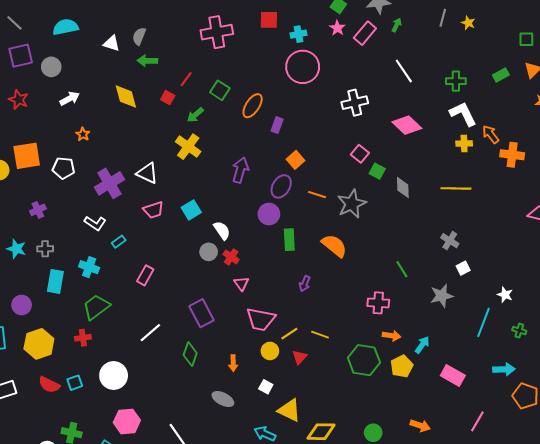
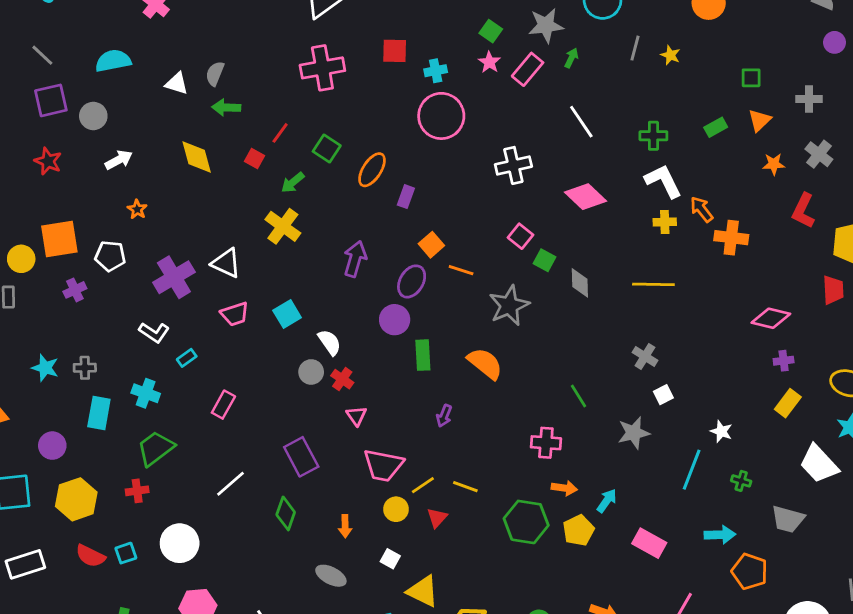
orange line: (317, 195) -> (461, 270), moved
purple cross: (38, 210) -> (75, 290), moved

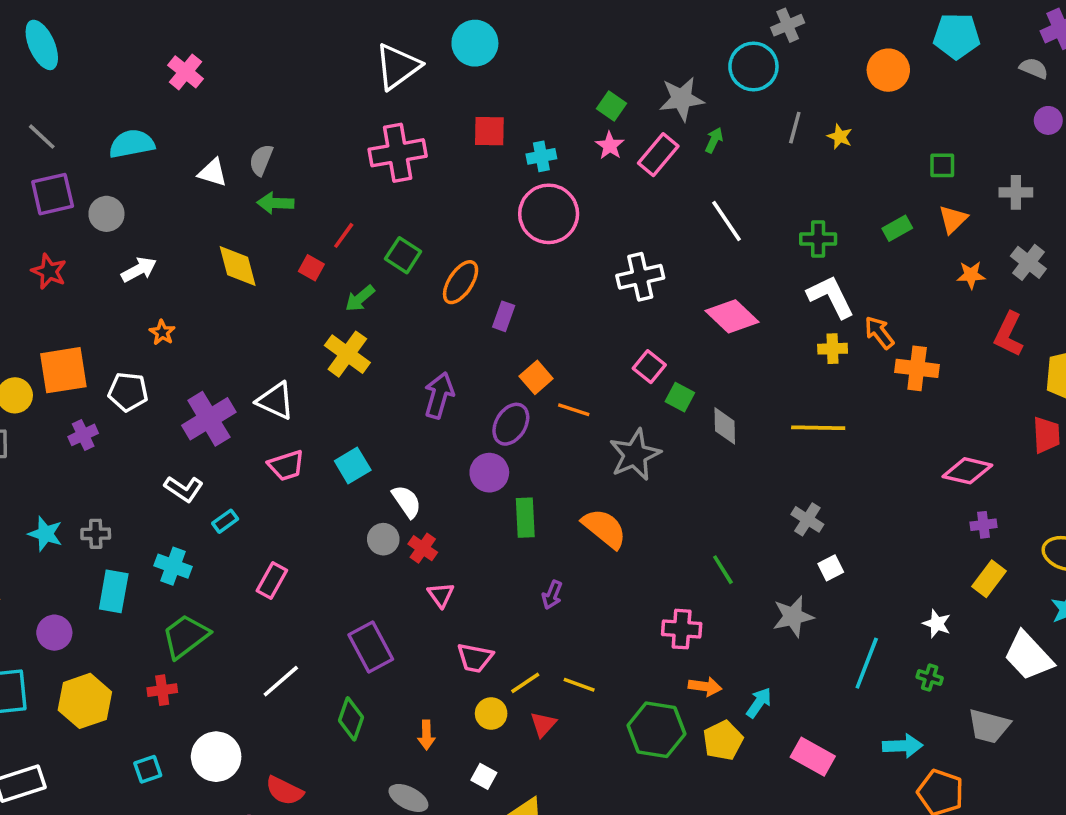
white star: (721, 431) -> (937, 624), moved
pink trapezoid: (383, 465) -> (475, 658), size x0.7
red semicircle: (90, 556) -> (284, 791), moved

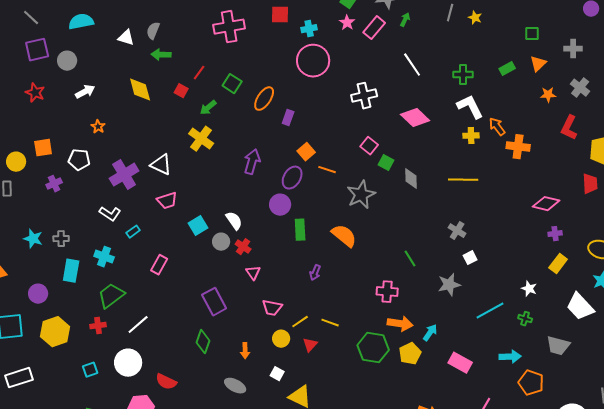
orange square: (63, 370) -> (43, 148), size x0.7
cyan square: (353, 465) -> (198, 226), moved
cyan line: (867, 663) -> (490, 311), turned 40
white line: (281, 681) -> (138, 325), moved
orange arrow: (705, 687) -> (400, 324), size x1.4

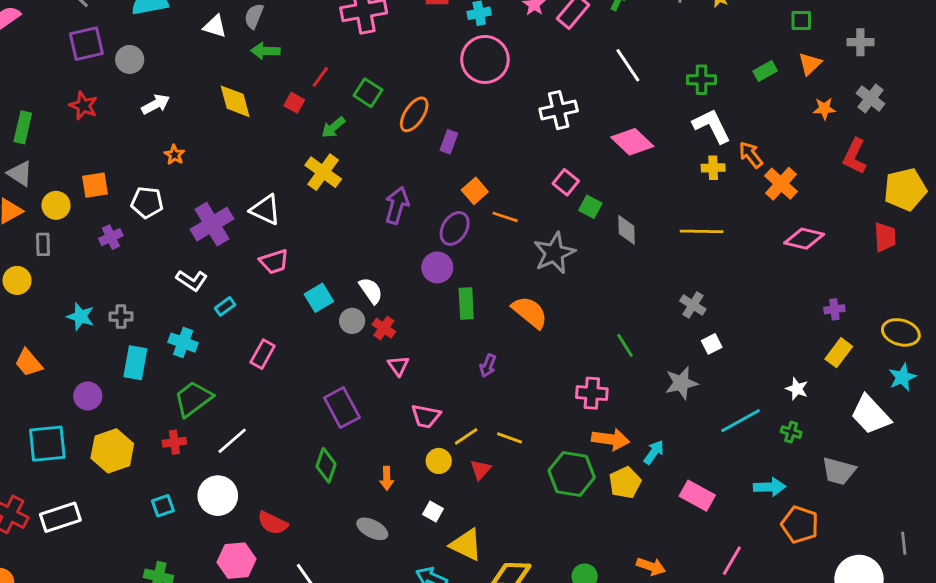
orange cross: (518, 147) -> (781, 184), turned 35
pink diamond: (546, 204) -> (804, 239), moved

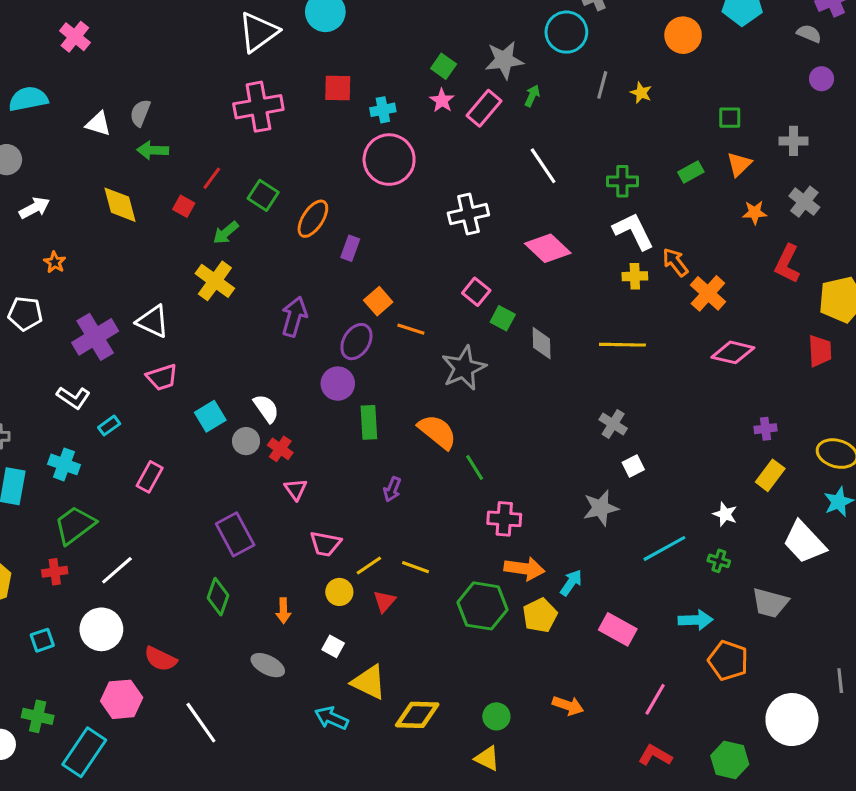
green line: (625, 345) -> (475, 468), moved

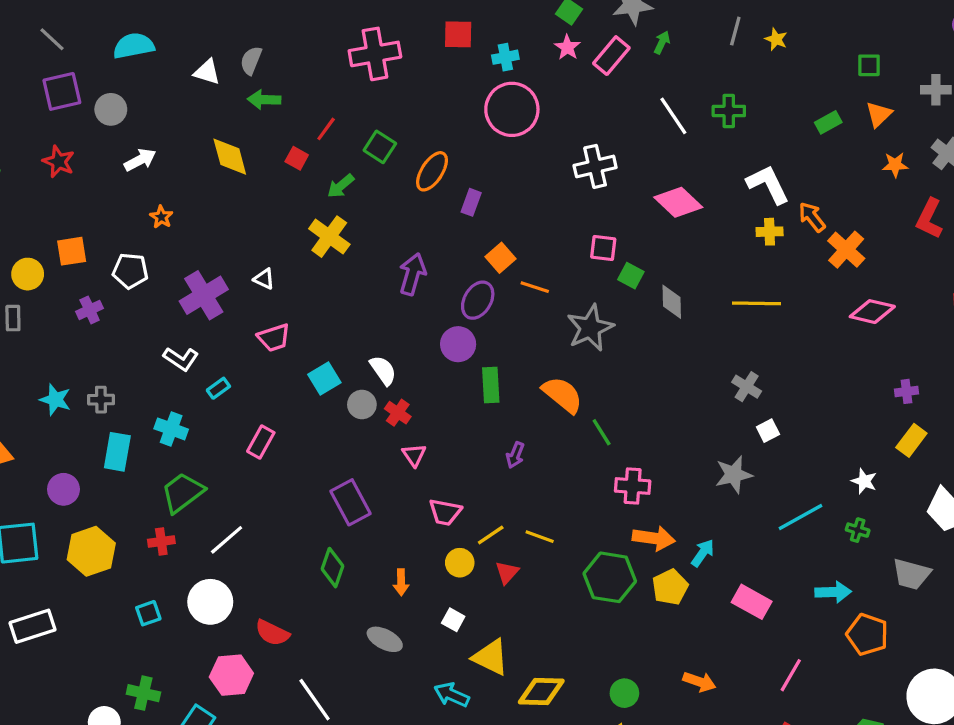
green cross: (622, 181) -> (729, 111), moved
pink square: (476, 292) -> (603, 248), turned -32
white triangle: (153, 321) -> (264, 279), size x0.6

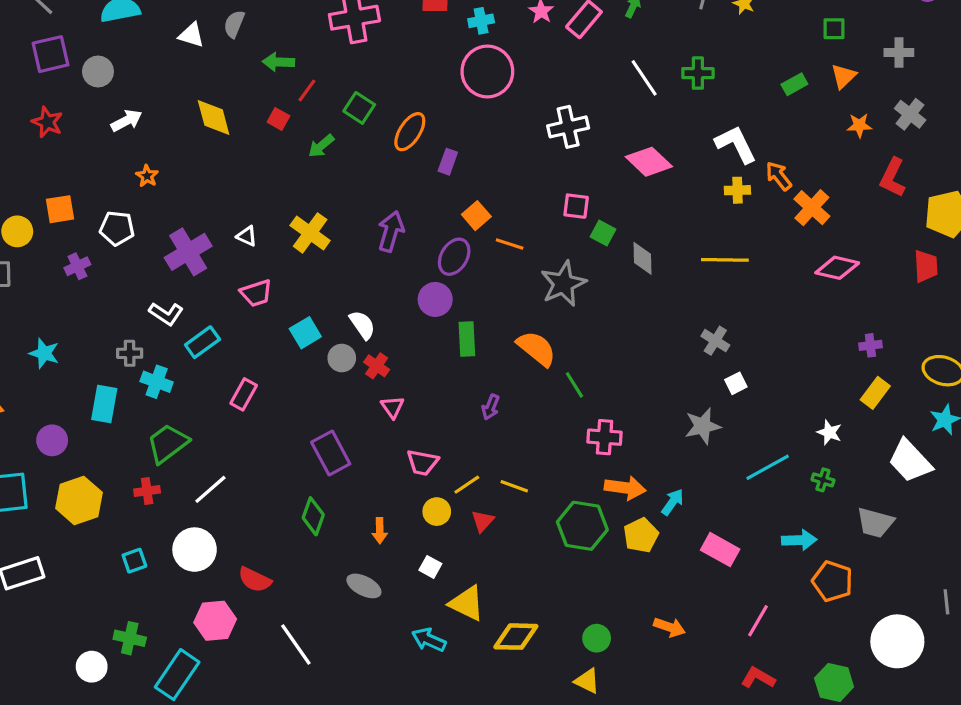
green arrow: (264, 100) -> (278, 62), moved
yellow cross: (329, 237) -> (310, 233), moved
cyan rectangle: (218, 388) -> (202, 342), size x1.5
gray cross: (101, 400) -> (130, 353), moved

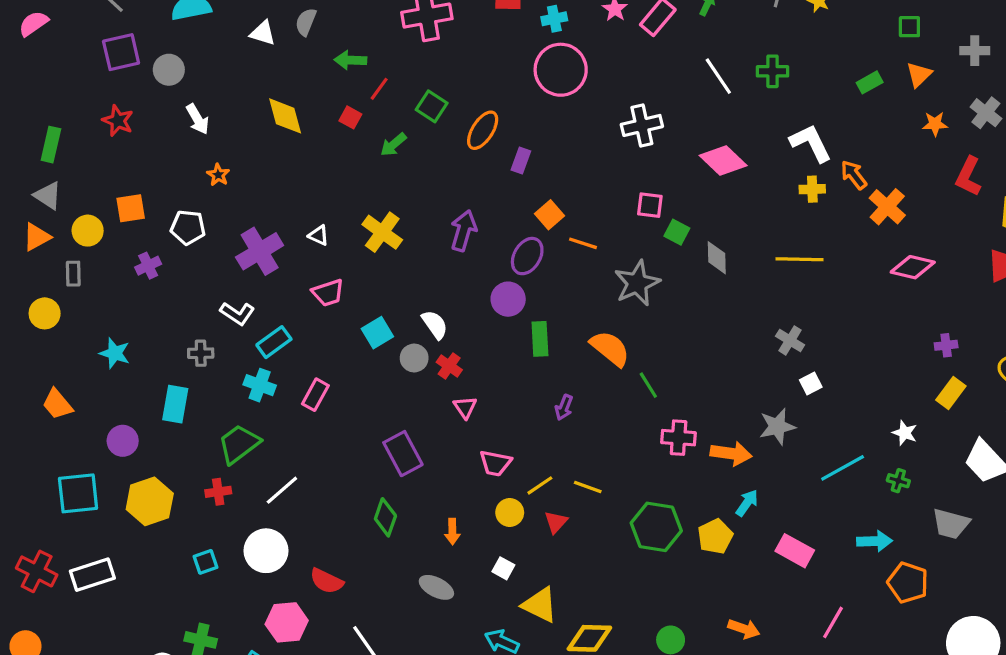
white arrow: (126, 121) -> (198, 119), turned 88
cyan cross: (157, 382) -> (260, 385), moved
orange arrow: (625, 488) -> (731, 454), moved

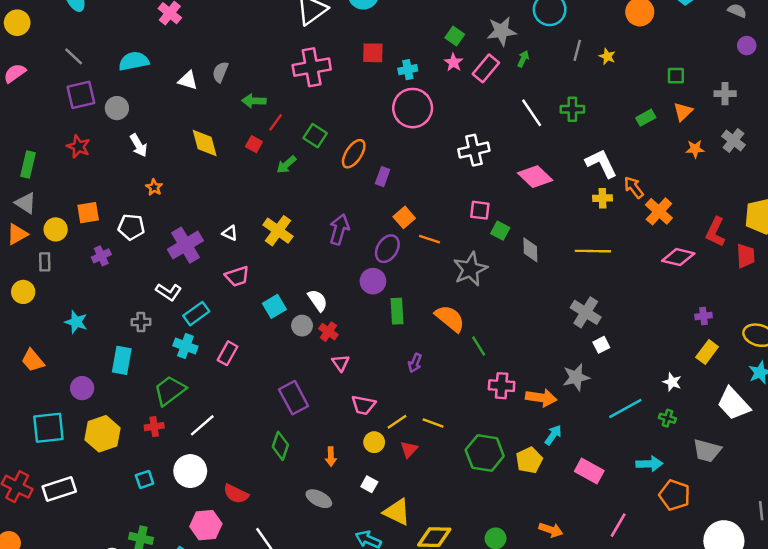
red L-shape: (968, 176) -> (715, 232), moved
gray cross: (790, 340) -> (586, 312), size x1.4

